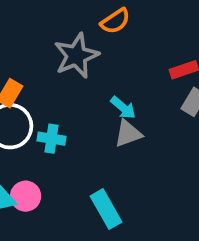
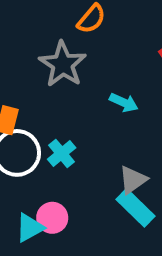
gray triangle: (128, 134) -> (133, 180), moved
cyan cross: (52, 139) -> (62, 153), turned -32

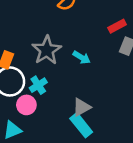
gray star: (63, 64) -> (47, 50), moved
pink circle: (52, 218) -> (26, 105), moved

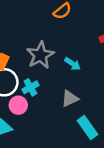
gray triangle: (82, 107) -> (70, 99), moved
cyan rectangle: (81, 125) -> (87, 127), moved

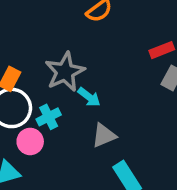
cyan arrow: (73, 64) -> (89, 97), moved

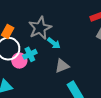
pink circle: (30, 141) -> (19, 61), moved

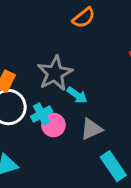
pink circle: (19, 61) -> (53, 125), moved

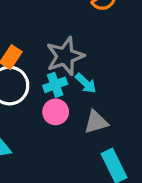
cyan cross: (42, 114) -> (55, 85), moved

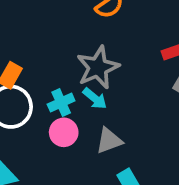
gray star: (65, 56) -> (98, 67), moved

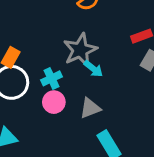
cyan arrow: (95, 99) -> (93, 69), moved

